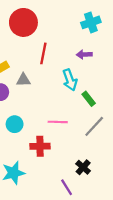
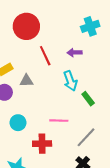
red line: (43, 53) -> (45, 56), turned -36
purple arrow: (84, 55) -> (75, 53), moved
gray line: (94, 126) -> (86, 137), moved

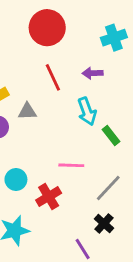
red circle: (26, 26) -> (47, 28), moved
cyan circle: (18, 123) -> (16, 180), moved
red cross: (42, 144) -> (49, 197), turned -30

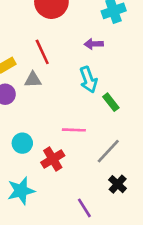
red line: (53, 77) -> (42, 52), moved
black cross: (104, 224) -> (118, 184), moved

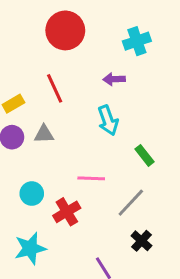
gray triangle: (33, 80) -> (44, 134), moved
green rectangle: (111, 102) -> (145, 155), moved

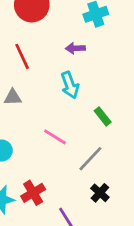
pink line: (91, 178) -> (55, 137), turned 30
red cross: (67, 212) -> (33, 193), moved

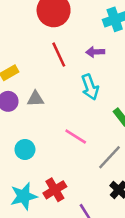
red line: (22, 56) -> (59, 55), moved

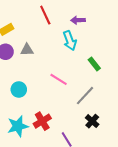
purple arrow: (95, 52) -> (78, 20), moved

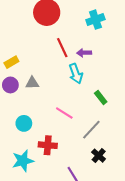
red line: (45, 15) -> (62, 48), moved
red cross: (42, 121) -> (48, 145), moved, turned 36

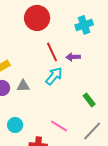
cyan arrow: (76, 74) -> (54, 76), moved, turned -120
pink line: (64, 113) -> (59, 126), moved
gray line: (91, 130) -> (92, 131), moved

